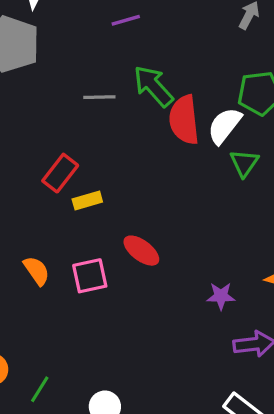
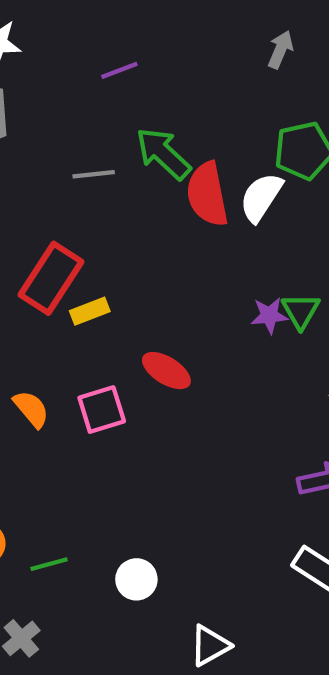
green triangle: (244, 163) -> (301, 311), moved
red rectangle: (60, 173) -> (51, 278), size x1.4
purple star: (221, 296) -> (269, 315), moved
green line: (40, 389) -> (49, 564), turned 48

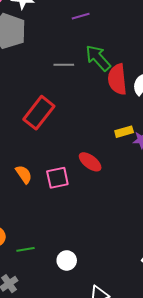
yellow rectangle: (90, 311) -> (124, 132), moved

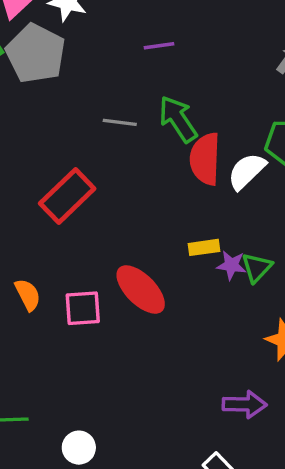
red ellipse: (90, 162) -> (141, 289), size x1.4

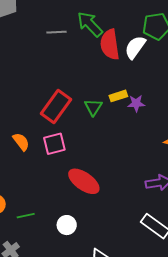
red rectangle: (67, 196) -> (56, 106), moved
green triangle: (257, 267) -> (93, 107), moved
red ellipse: (141, 289) -> (84, 181), moved

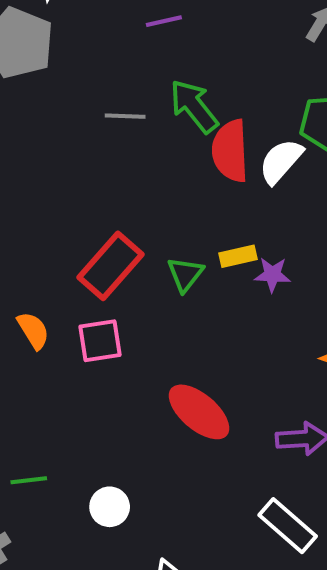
red ellipse: (84, 181) -> (199, 412), moved

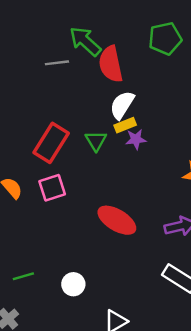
gray line: (125, 116) -> (57, 63), moved
white semicircle: (281, 161) -> (122, 105), moved
purple star: (272, 275) -> (136, 139), moved

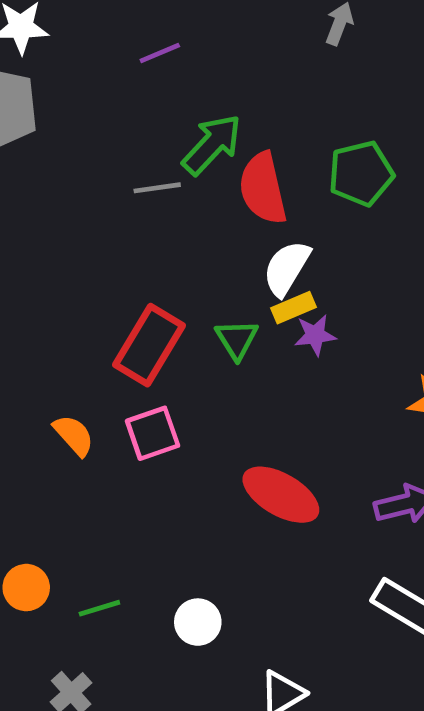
green pentagon: (165, 39) -> (361, 173), moved
green arrow: (85, 41) -> (212, 145), turned 92

